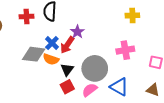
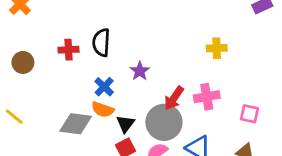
red arrow: (67, 45) -> (174, 98), moved
gray diamond: (34, 54) -> (76, 124), moved

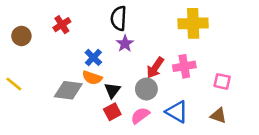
black semicircle: (101, 43) -> (119, 18), moved
yellow cross: (217, 48) -> (193, 23), size x1.6
red cross: (68, 50) -> (62, 25), turned -30
gray circle: (164, 122) -> (146, 89), size x0.7

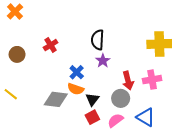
red arrow: (155, 68) -> (128, 81), turned -48

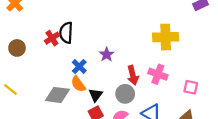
black semicircle: (98, 40) -> (66, 33), moved
pink cross: (152, 80) -> (158, 74), turned 30
orange semicircle: (76, 89) -> (78, 84), turned 35

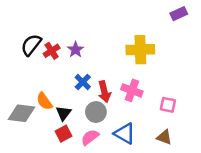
black semicircle: (66, 33) -> (31, 45), turned 35
red cross: (52, 38) -> (52, 51), moved
purple star: (107, 55) -> (76, 50), moved
blue cross: (79, 67) -> (83, 82), moved

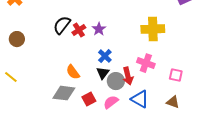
red arrow: (104, 92) -> (128, 76), moved
gray diamond: (22, 113) -> (64, 93), moved
black triangle: (64, 113) -> (103, 73), moved

